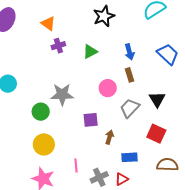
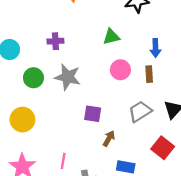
purple cross: (58, 46) -> (55, 41), moved
pink circle: (108, 88) -> (120, 70), moved
green circle: (41, 112) -> (33, 78), moved
yellow circle: (44, 144) -> (22, 120), moved

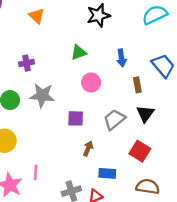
brown rectangle: (149, 74) -> (137, 85), moved
purple square: (93, 114) -> (76, 118), moved
pink line: (63, 161) -> (36, 172), moved

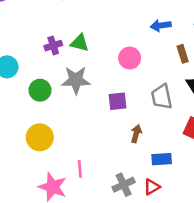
green triangle: (79, 52) -> (80, 43), moved, turned 42
blue arrow: (121, 58) -> (161, 26), turned 98
gray trapezoid: (114, 120) -> (162, 97), turned -55

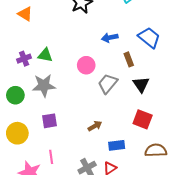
gray trapezoid: (162, 97) -> (108, 84), moved, turned 55
purple square: (118, 101) -> (50, 121), moved
brown arrow: (136, 134) -> (95, 126), turned 48

